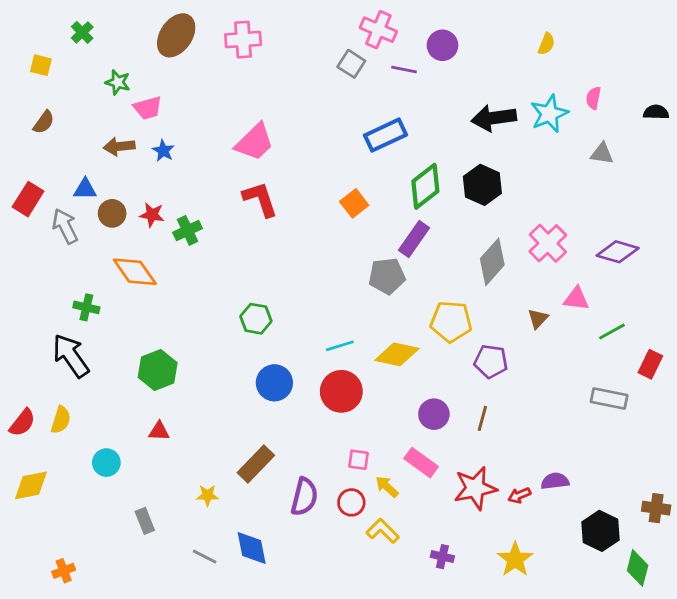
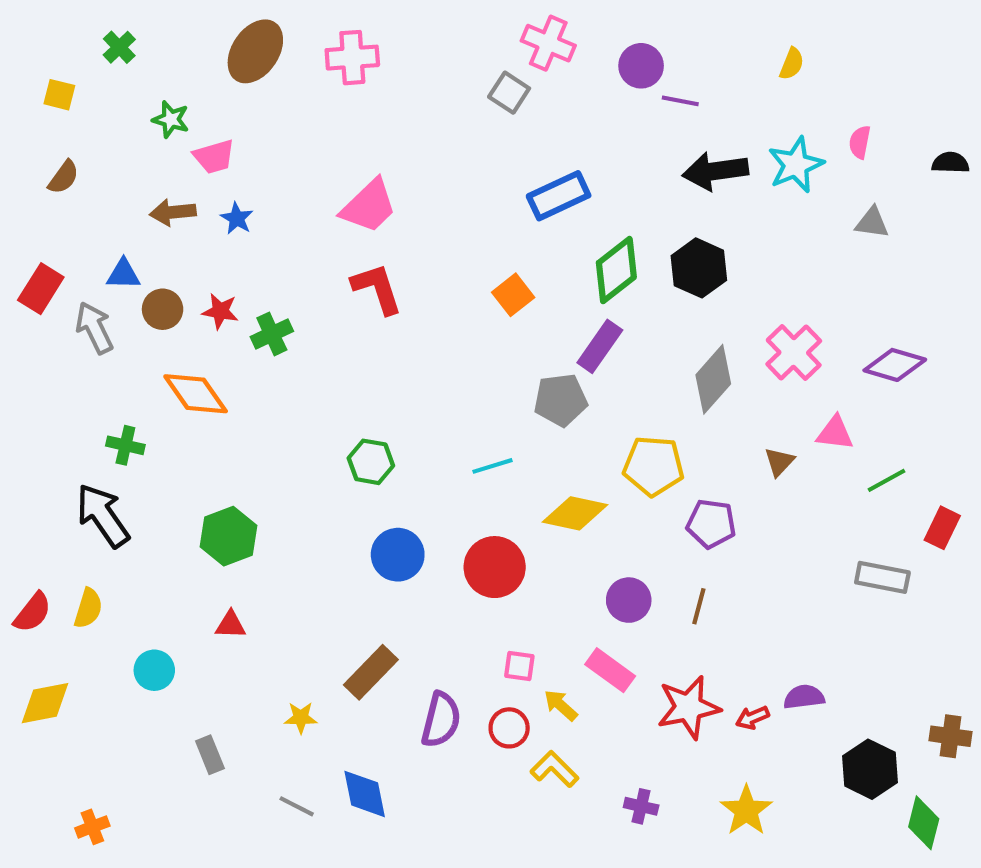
purple line: (404, 70) -> (680, 101), moved
cyan line: (340, 346) -> (493, 466), moved

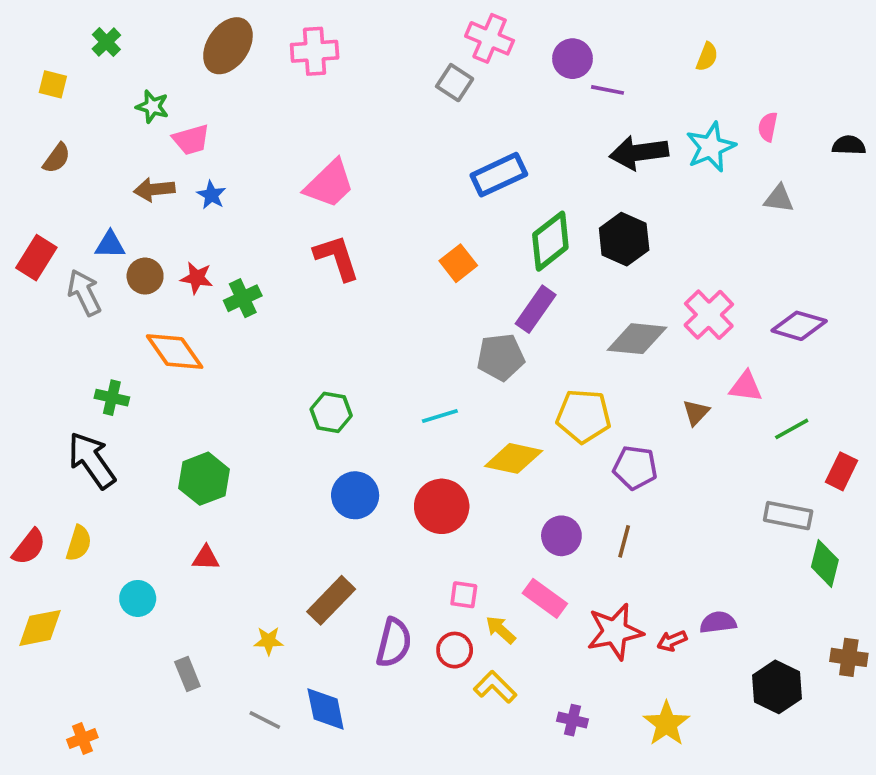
gray diamond: (713, 379) -> (637, 339), turned 54
green diamond: (924, 823) -> (825, 563), moved

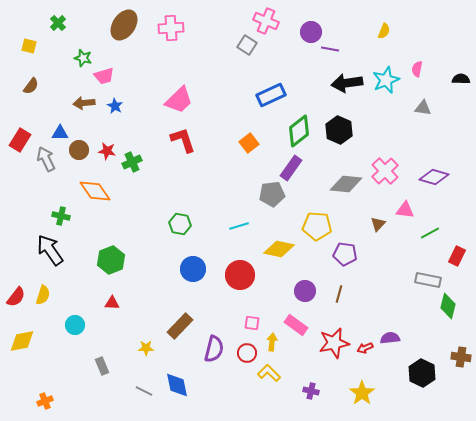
yellow arrow: (501, 630) -> (272, 342), turned 54

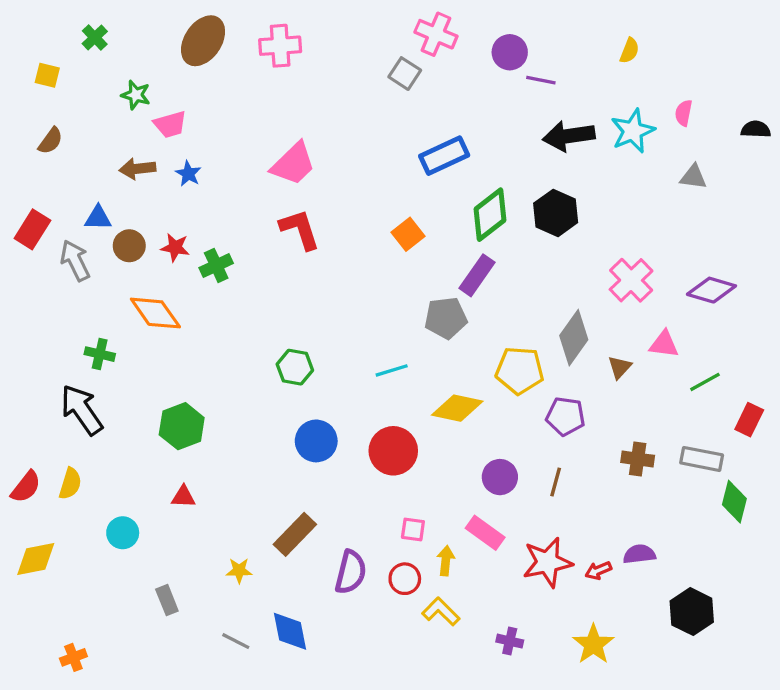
gray diamond: (346, 184) -> (574, 338), moved, turned -60
brown cross: (461, 357) -> (638, 459), moved

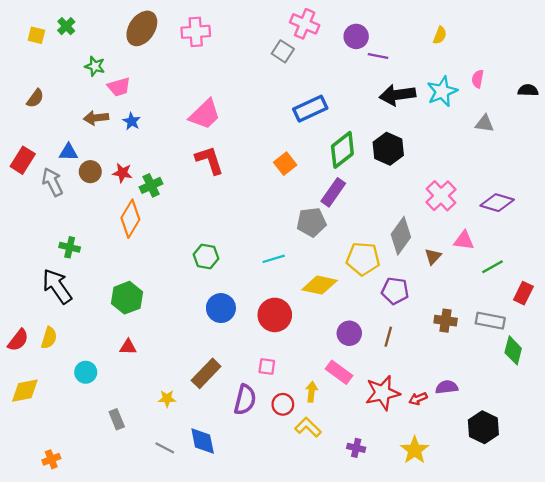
yellow square: (47, 75) -> (36, 35), moved
orange diamond: (155, 313) -> (130, 219), moved, turned 66
pink square: (413, 530) -> (267, 366), moved

